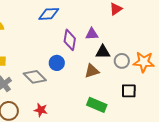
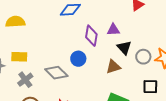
black triangle: (103, 52) -> (124, 48), turned 49

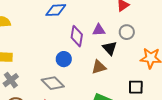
gray circle: (143, 57) -> (127, 32), moved
gray diamond: (56, 73) -> (53, 83), moved

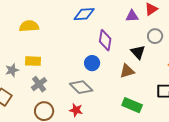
purple triangle: (99, 30) -> (132, 16), moved

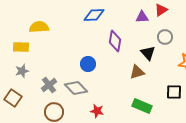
yellow rectangle: (33, 61) -> (21, 47), moved
blue circle: (92, 63) -> (88, 64), moved
gray diamond: (81, 87) -> (76, 88), moved
red star: (76, 110) -> (97, 111), moved

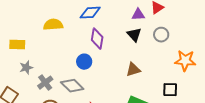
yellow semicircle: (39, 27) -> (53, 25), moved
purple diamond: (115, 41) -> (97, 39), moved
black triangle: (148, 53) -> (134, 35), moved
gray star: (22, 71) -> (26, 68), moved

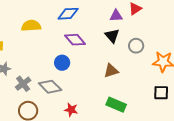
gray circle: (161, 35) -> (136, 46), moved
purple diamond: (97, 39) -> (75, 40), turned -50
black square: (170, 90) -> (161, 93), moved

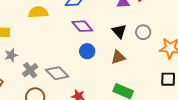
black triangle: (112, 36) -> (119, 31), moved
blue circle: (62, 63) -> (87, 51), moved

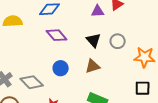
blue circle: (87, 51) -> (61, 68), moved

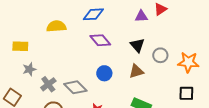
gray circle: (118, 41) -> (160, 55), moved

